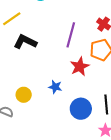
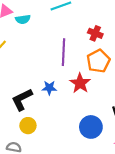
black L-shape: (25, 42) -> (22, 99), moved, turned -40
blue star: (55, 87) -> (49, 88), moved

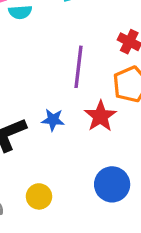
yellow circle: (28, 126) -> (39, 196), moved

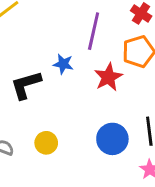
blue star: (53, 120) -> (63, 64), moved

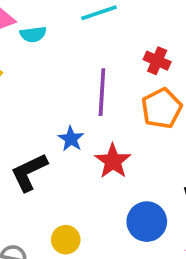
blue star: (63, 64) -> (71, 139), turned 30
red star: (108, 77) -> (113, 161), moved

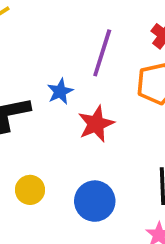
blue circle: (147, 222) -> (95, 201), moved

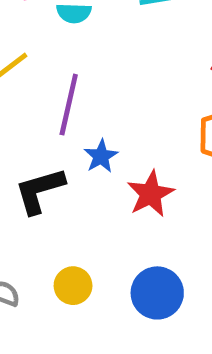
purple line: (102, 53) -> (69, 105), moved

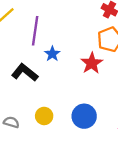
black L-shape: (40, 191) -> (25, 72), turned 60
red star: (151, 194) -> (92, 63), moved

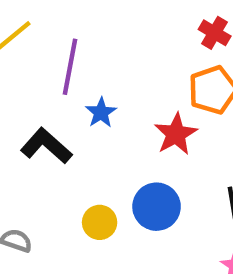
yellow circle: (44, 116) -> (100, 222), moved
blue circle: (84, 116) -> (157, 207), moved

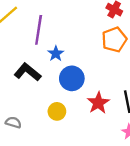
red star: (176, 134) -> (98, 103), moved
blue circle: (157, 207) -> (72, 78), moved

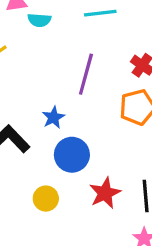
purple line: (39, 30) -> (86, 74), moved

